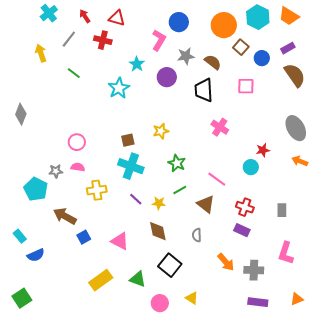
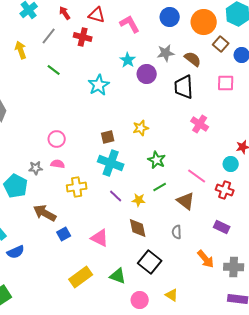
blue circle: (179, 22) -> (170, 17), moved
pink L-shape: (159, 40) -> (130, 24), moved, turned -60
cyan star: (137, 64) -> (128, 60), moved
red cross: (245, 207) -> (225, 190), moved

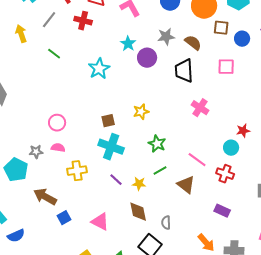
brown square: (221, 44) -> (221, 28), turned -35
gray semicircle: (177, 232) -> (166, 223), moved

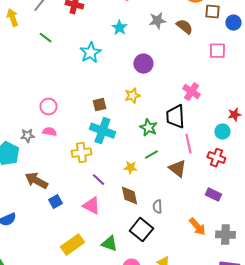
purple circle: (147, 58) -> (143, 64), moved
black trapezoid: (184, 71) -> (175, 117), moved
pink line: (197, 160) -> (188, 144), turned 42
yellow cross: (77, 171) -> (81, 153), moved
purple line: (116, 180) -> (98, 180), moved

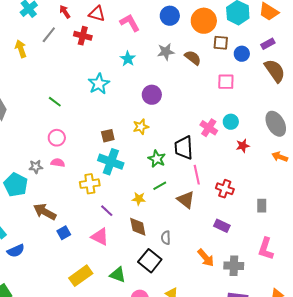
green line: (45, 38) -> (55, 102), moved
pink cross: (191, 92) -> (209, 128), moved
cyan circle: (222, 132) -> (231, 122), moved

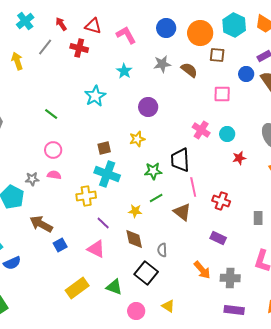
blue circle: (242, 54) -> (246, 74), moved
pink cross: (209, 128) -> (201, 130), moved
green star: (157, 159) -> (153, 171), turned -30

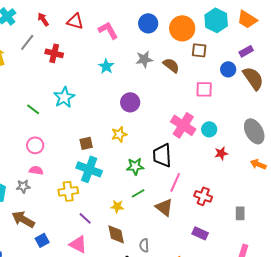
red cross: (79, 48) -> (54, 53), moved
cyan star: (95, 96) -> (64, 97), moved
pink cross: (201, 130) -> (183, 125), size x1.4
gray star: (32, 179) -> (23, 186), moved
pink line: (193, 187) -> (175, 182), turned 36

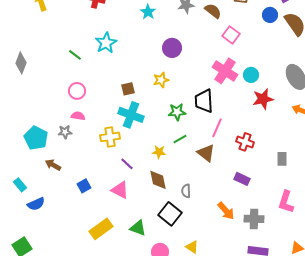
pink square: (204, 89) -> (231, 35), moved, turned 36
red star: (221, 153) -> (263, 99), size x1.5
brown arrow: (23, 219) -> (53, 165), moved, size x0.7

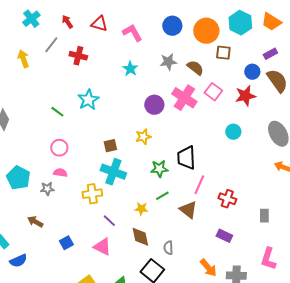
pink cross: (225, 71) -> (184, 98), moved
red star: (263, 99) -> (245, 96), moved
cyan pentagon: (36, 138) -> (18, 178), moved

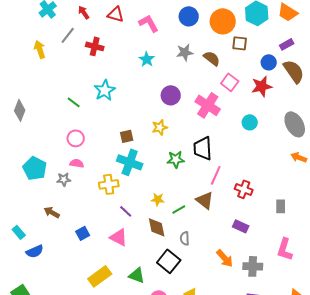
pink cross: (184, 98) -> (208, 105), moved
green line: (162, 196) -> (179, 209), moved

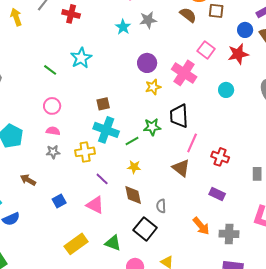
gray star: (185, 52) -> (148, 20), moved
brown semicircle: (212, 58) -> (188, 15), moved
yellow star: (160, 127) -> (153, 87), moved
gray star: (64, 179) -> (53, 152), moved
green line: (179, 209) -> (132, 141), moved

